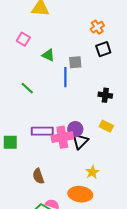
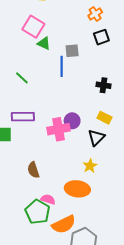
pink square: (23, 39) -> (33, 27), moved, size x1.5
purple rectangle: (42, 131) -> (23, 117), moved
black triangle: (80, 141) -> (96, 138), moved

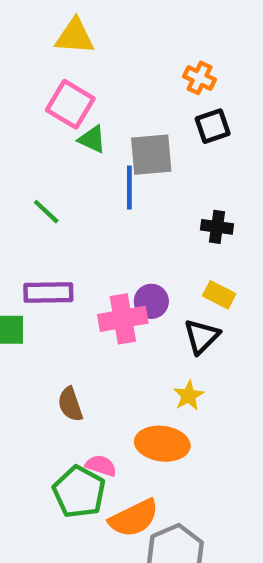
orange cross: (95, 14) -> (199, 78), turned -32
gray square: (72, 51) -> (151, 155), size x1.5

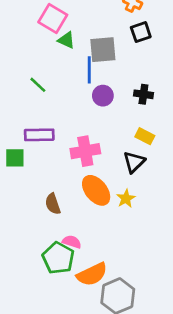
purple circle: (151, 301) -> (103, 96), moved
orange ellipse: (162, 444) -> (96, 190), moved, turned 44

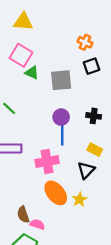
blue line: (89, 70) -> (62, 134), moved
brown semicircle: (53, 204) -> (23, 215), moved
pink semicircle: (72, 242) -> (37, 224), moved

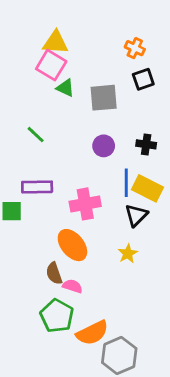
yellow triangle: (23, 22) -> (55, 42), moved
blue line: (62, 134) -> (126, 183), moved
yellow rectangle: (95, 150) -> (148, 188), size x1.5
orange ellipse: (56, 193) -> (72, 245), moved

